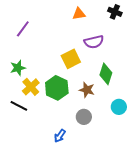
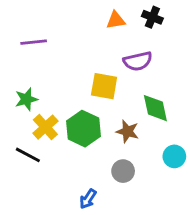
black cross: (115, 12) -> (152, 17), moved
purple line: (23, 29) -> (34, 42), turned 48
yellow square: (71, 59) -> (104, 86), turned 36
green diamond: (106, 74) -> (155, 108), turned -30

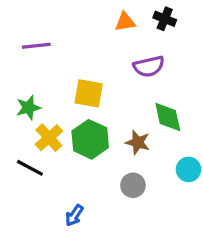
yellow square: (104, 86) -> (89, 93), moved
blue arrow: (88, 199) -> (74, 215), moved

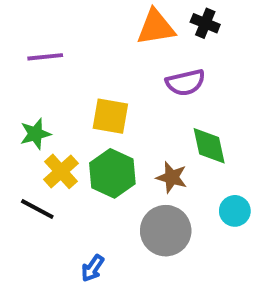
orange triangle: (125, 22) -> (156, 27), size x1.5
gray circle: (133, 185) -> (166, 231), size x1.6

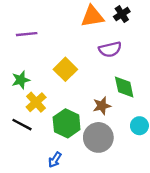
black cross: (205, 23) -> (122, 14), turned 35
yellow square: (110, 116) -> (65, 69), turned 35
green hexagon: (112, 173) -> (67, 123), moved
brown star: (172, 177) -> (102, 106), turned -30

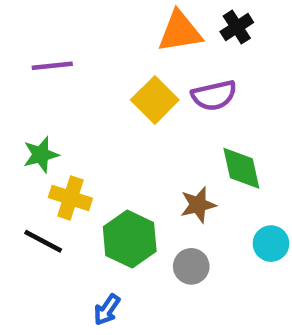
yellow square: (65, 69) -> (155, 100), moved
yellow cross: (36, 102) -> (70, 198), turned -30
gray circle: (98, 137) -> (191, 266), size x0.6

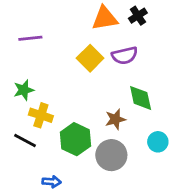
gray circle: (191, 266) -> (111, 155), size x1.5
blue arrow: (107, 310) -> (52, 182), moved, turned -120

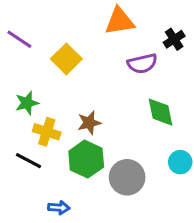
black cross: (138, 16) -> (174, 39), moved
purple line: (30, 38) -> (19, 39), moved, turned 40
yellow square: (90, 58) -> (66, 59), moved
brown star: (115, 119) -> (89, 123), moved

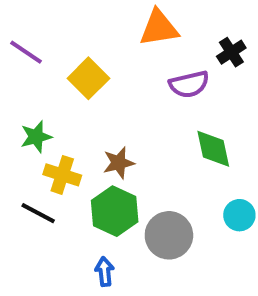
blue arrow: (59, 208) -> (105, 272), moved, turned -100

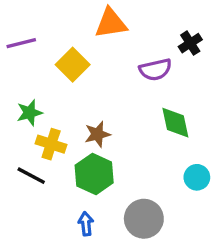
orange triangle: (159, 28) -> (111, 23), moved
purple line: (26, 52) -> (21, 43), turned -48
gray circle: (169, 235) -> (144, 219), moved

